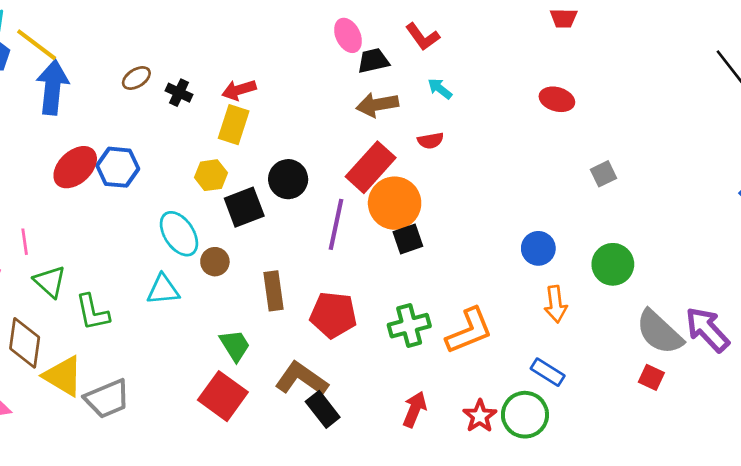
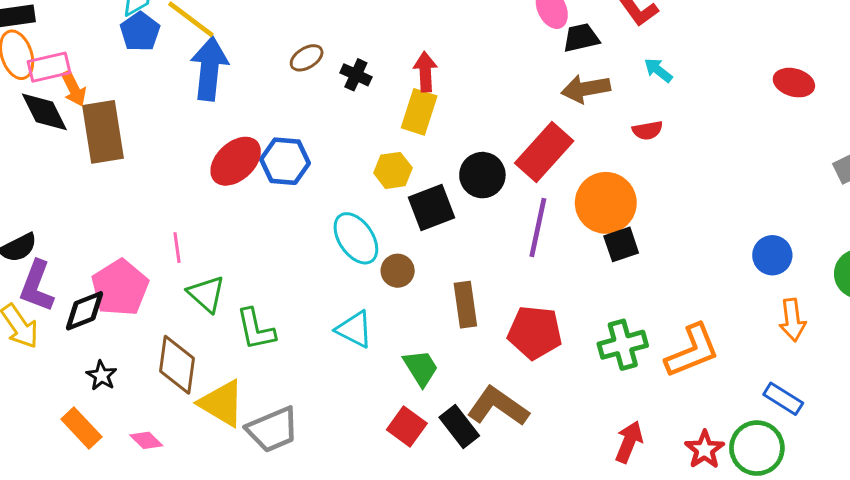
red arrow: (239, 90) -> (425, 72), turned 104
red rectangle: (371, 167) -> (544, 152), moved
cyan triangle: (163, 290) -> (354, 329), moved, turned 32
red square: (223, 396) -> (407, 426), size x0.7
black rectangle: (323, 409) -> (459, 426), moved

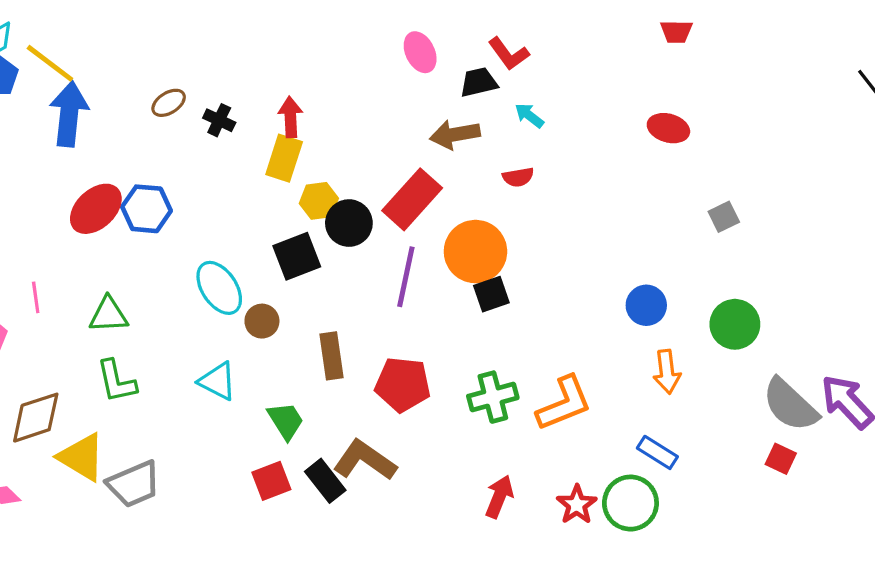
black trapezoid: (581, 38) -> (479, 82), moved
yellow hexagon: (393, 170) -> (319, 201), moved
green triangle: (206, 294) -> (108, 315), moved, turned -45
brown diamond: (177, 365) -> (36, 418), turned 64
red square: (407, 426) -> (271, 481), turned 33

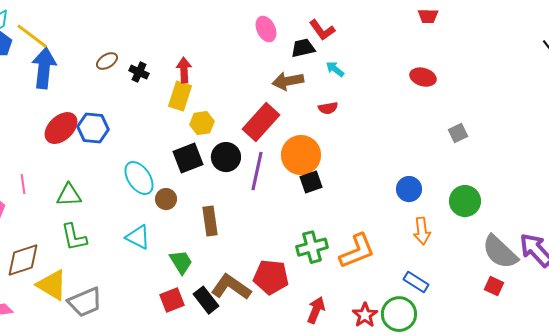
black circle: (349, 223) -> (226, 157), moved
red pentagon: (403, 384) -> (271, 277), moved

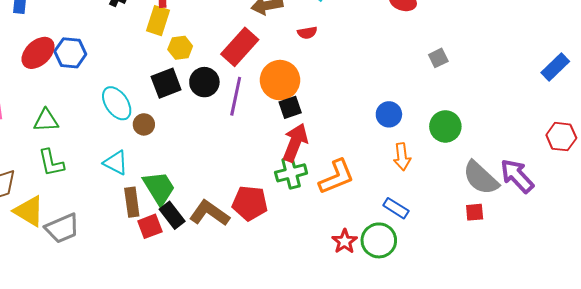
brown rectangle: (210, 221) -> (132, 202), moved
green trapezoid: (181, 262) -> (159, 188), size x1.4
red square: (494, 286) -> (475, 212), turned -30
black rectangle: (206, 300) -> (172, 215), moved
red arrow: (316, 310) -> (295, 143), moved, size x1.4

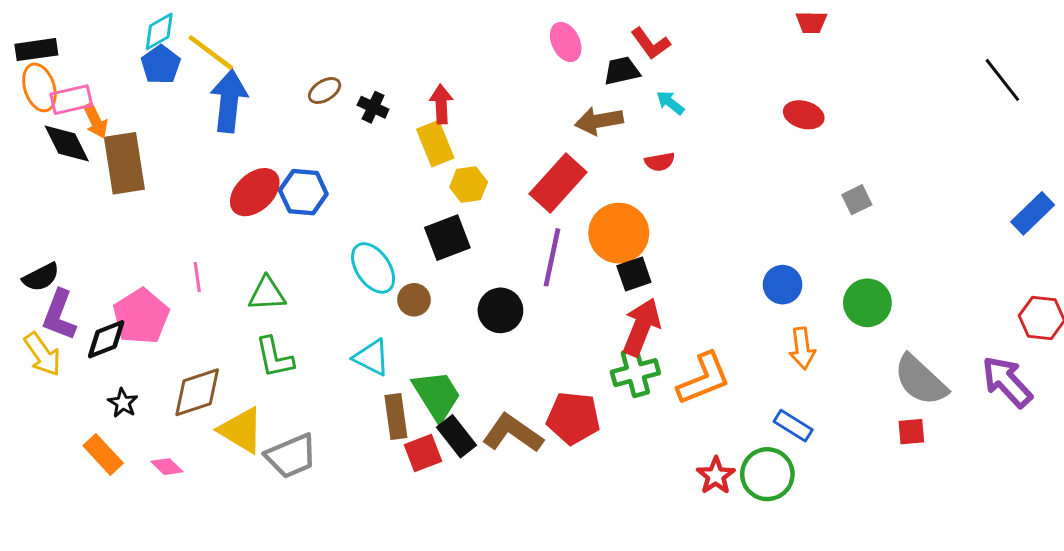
yellow rectangle: (158, 21) -> (435, 144), turned -40
black circle: (204, 82) -> (500, 310), moved
purple arrow: (517, 176) -> (1007, 382), moved

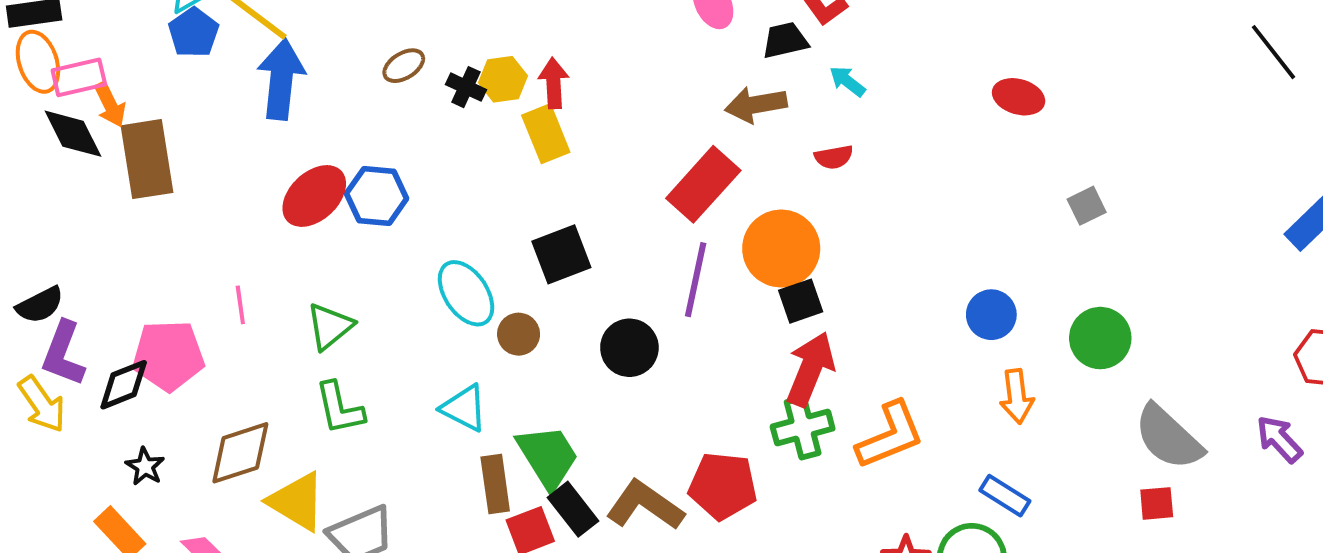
yellow hexagon: (469, 185) -> (503, 79), moved
green triangle: (267, 294) -> (330, 326), turned -36
pink pentagon: (141, 316) -> (168, 356), turned 30
purple arrow: (1007, 382) -> (1279, 439), size x0.7

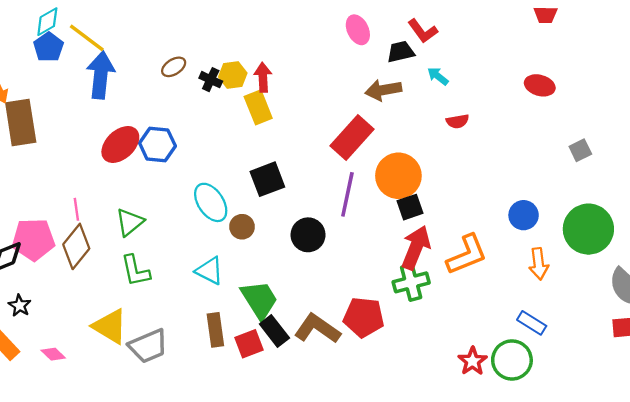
red semicircle: (834, 157) -> (457, 121), moved
green circle: (1100, 338) -> (588, 229), size x1.4
orange L-shape: (890, 435) -> (467, 255), moved
brown diamond: (240, 453) -> (76, 246), moved, turned -33
brown rectangle: (495, 484) -> (215, 330), moved

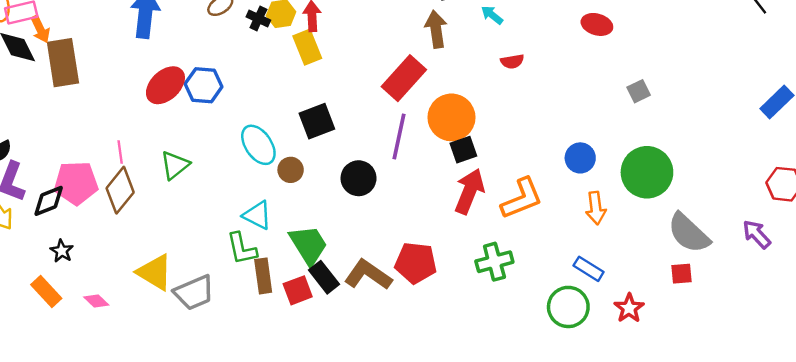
brown arrow: (383, 90) -> (436, 29), turned 92
green L-shape: (135, 271) -> (242, 249), moved
green cross: (411, 282) -> (494, 262), moved
red star: (473, 361) -> (629, 308), moved

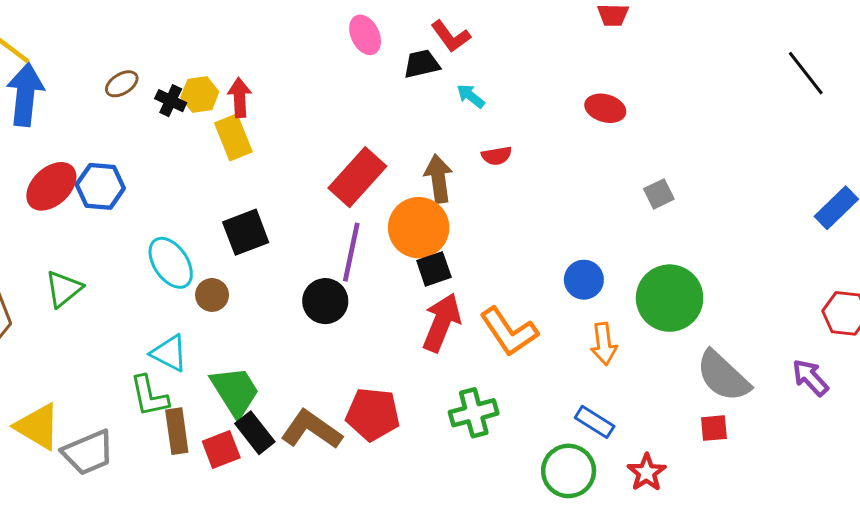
brown arrow: (436, 29) -> (438, 179), moved
black circle: (359, 178) -> (325, 301), moved
orange L-shape: (522, 198) -> (509, 332), turned 78

